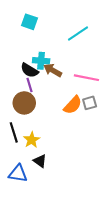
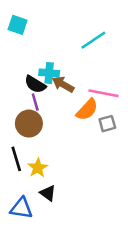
cyan square: (30, 22) -> (18, 25), moved
orange semicircle: (73, 105) -> (87, 110), moved

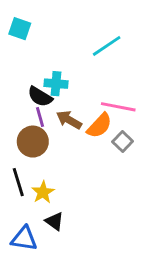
brown arrow: (63, 84) -> (69, 120), moved
gray square: (107, 124) -> (123, 142), turned -30

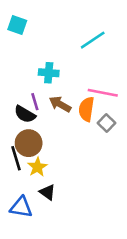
black semicircle: (40, 97) -> (25, 114), moved
orange semicircle: (99, 126) -> (86, 109), turned 145
brown circle: (33, 142) -> (29, 143), moved

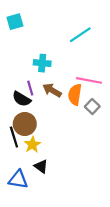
cyan square: (17, 25) -> (15, 22), turned -35

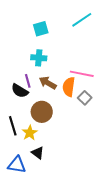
cyan square: (15, 22) -> (41, 29), moved
cyan line: (80, 35) -> (82, 20), moved
brown circle: (25, 124) -> (42, 112), moved

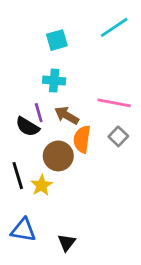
orange semicircle: (69, 87) -> (82, 139), moved
black triangle: (38, 153) -> (67, 243), moved, turned 32

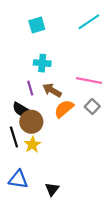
cyan square: (57, 40) -> (37, 25), moved
black semicircle: (28, 127) -> (22, 110), moved
orange semicircle: (82, 139) -> (64, 109), turned 42
brown circle: (58, 156) -> (31, 122), moved

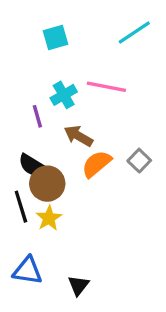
cyan cross: (42, 63) -> (64, 95), turned -35
pink line: (89, 80) -> (106, 87), moved
purple line: (30, 88) -> (37, 116), moved

